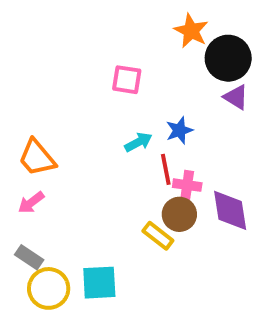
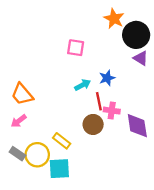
brown circle: (179, 214) -> (93, 124), moved
yellow rectangle: (158, 236) -> (62, 141), moved
yellow circle: (49, 288) -> (37, 155), moved

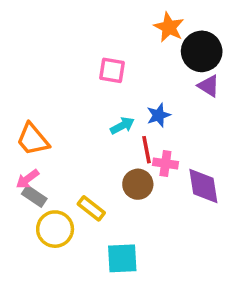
gray rectangle: (17, 154) -> (34, 196), moved
cyan square: (59, 169) -> (122, 258), moved

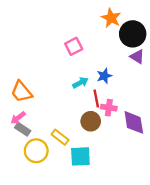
pink square: (112, 70) -> (74, 46), turned -36
cyan square: (122, 258) -> (80, 156), moved

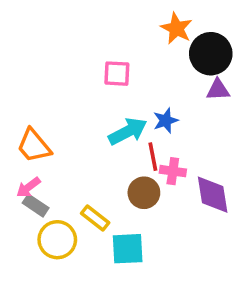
pink square: (74, 46) -> (117, 74), turned 30
purple triangle: (137, 57) -> (218, 90), turned -35
cyan arrow: (80, 83) -> (128, 131), size x1.5

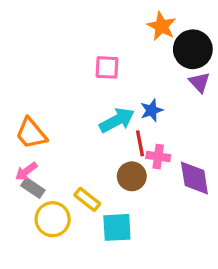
purple triangle: (218, 90) -> (199, 82), turned 50

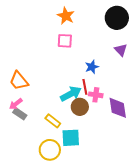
orange star: (161, 26) -> (66, 16), moved
black circle: (193, 49) -> (117, 18), moved
cyan arrow: (117, 120) -> (71, 94), moved
yellow circle: (53, 219) -> (50, 150), moved

